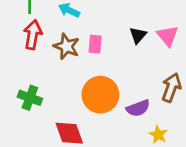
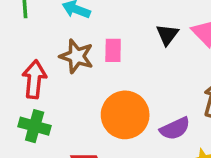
red arrow: (33, 35) -> (34, 79), moved

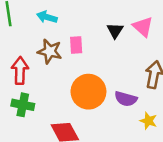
purple semicircle: (175, 129) -> (126, 99), turned 45

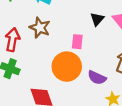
pink rectangle: (76, 45) -> (77, 42), moved

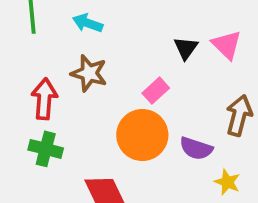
pink rectangle: (77, 42) -> (156, 91), turned 48

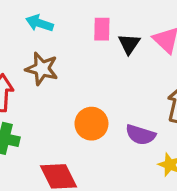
pink rectangle: (156, 91) -> (102, 29), moved, turned -45
orange circle: (142, 135) -> (91, 124), size x0.7

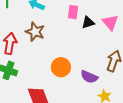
black triangle: (129, 44) -> (88, 22), turned 32

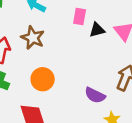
orange circle: (61, 67) -> (43, 79), moved

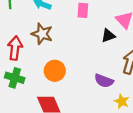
black triangle: (97, 30) -> (108, 36), moved

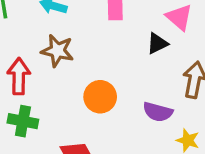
orange circle: (55, 71) -> (100, 97), moved

